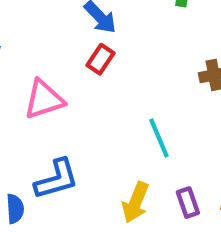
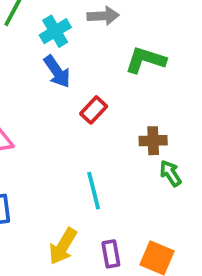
red rectangle: (101, 59) -> (94, 110), moved

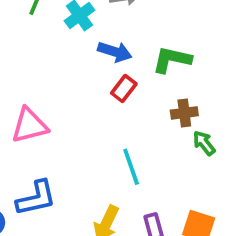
green L-shape: (145, 60) -> (172, 60), moved
blue arrow: (57, 72) -> (115, 52), moved, turned -32

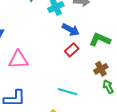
brown cross: (184, 113) -> (101, 69), turned -32
cyan line: (131, 167) -> (67, 92), turned -66

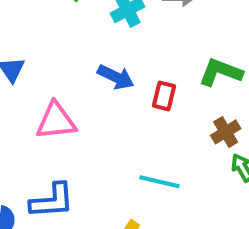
blue arrow: (71, 30) -> (116, 77), moved
red rectangle: (72, 50) -> (164, 96), turned -32

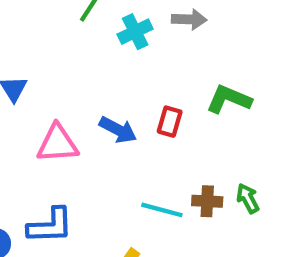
blue arrow: (116, 77) -> (118, 130), moved
brown cross: (226, 132) -> (207, 201), moved, turned 32

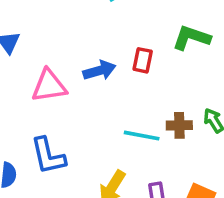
blue arrow: (118, 130) -> (99, 70), turned -40
blue L-shape: (50, 226) -> (48, 156), turned 84

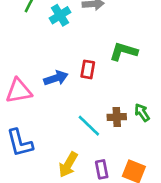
cyan line: (142, 136) -> (89, 126), turned 35

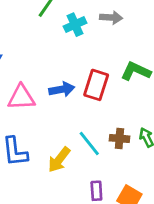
red rectangle: (88, 69) -> (96, 85), size x1.5
yellow arrow: (68, 165) -> (59, 160), moved

